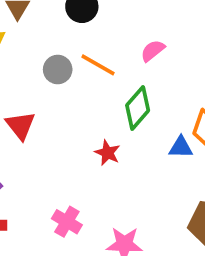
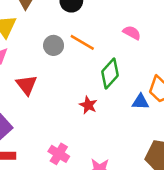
pink semicircle: (153, 51) -> (132, 33), moved, turned 66

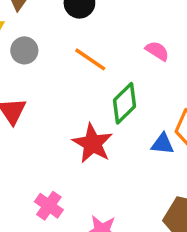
gray circle: (54, 45) -> (24, 50), moved
red star: (88, 105) -> (93, 143), size x1.6

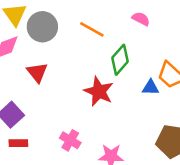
gray circle: (24, 50) -> (42, 27), size x1.5

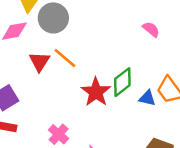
orange line: (92, 29) -> (65, 58), moved
green diamond: (120, 60) -> (122, 82), moved

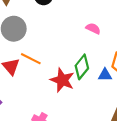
pink semicircle: (151, 29) -> (93, 29), moved

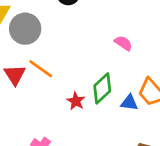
red star: (62, 80) -> (76, 101), size x0.6

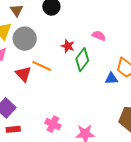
green diamond: (102, 88) -> (82, 60), moved
red star: (76, 101) -> (68, 46), moved

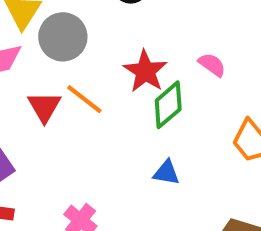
red star: (68, 46) -> (145, 71), size x1.5
blue triangle: (111, 79) -> (166, 173), moved

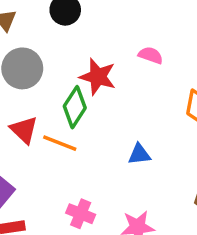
orange line: (84, 99) -> (60, 143), moved
green diamond: (168, 105) -> (75, 107), moved

